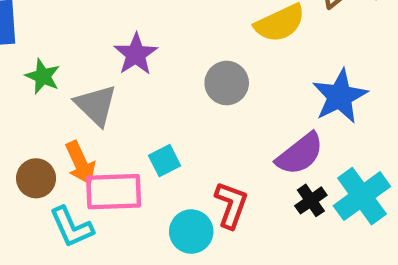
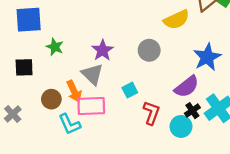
purple star: (136, 54) -> (103, 50), moved
gray triangle: (96, 105) -> (92, 74), moved
cyan square: (165, 161) -> (130, 90), moved
cyan circle: (191, 232) -> (181, 126), moved

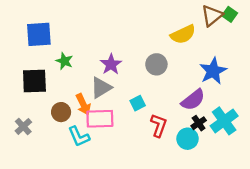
black square: (24, 67) -> (34, 81), size x1.4
gray triangle: (92, 74) -> (101, 88), turned 45

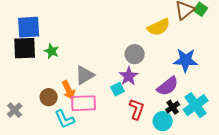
purple star: (111, 64) -> (129, 76), moved
blue star: (213, 71) -> (186, 60), turned 30
black square: (34, 81) -> (25, 48), moved

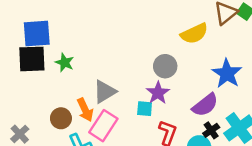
blue star: (186, 60) -> (227, 73), turned 30
cyan square: (118, 89) -> (145, 109), turned 32
pink rectangle: (84, 103) -> (103, 126), turned -55

